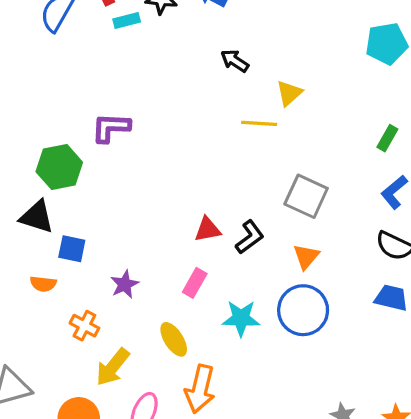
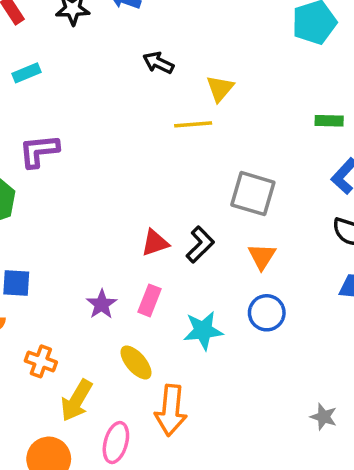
cyan rectangle: (127, 21) -> (26, 73), moved
green rectangle: (387, 138) -> (329, 121), turned 70
purple star: (125, 284) -> (102, 304), moved
blue circle: (303, 310) -> (267, 313), size x0.7

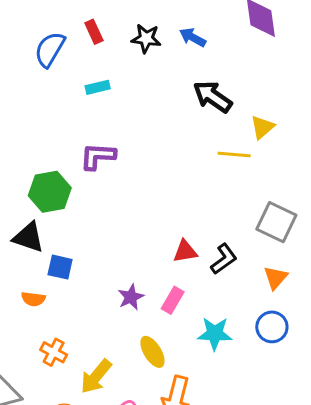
black arrow: (158, 63) -> (213, 97), size x1.5
orange cross: (41, 361) -> (54, 352), moved

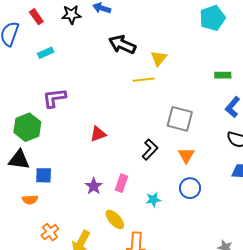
red triangle: (185, 251) -> (98, 134), moved
cyan star: (215, 334) -> (153, 200), size x0.7
orange cross: (54, 352) -> (50, 232), turned 36

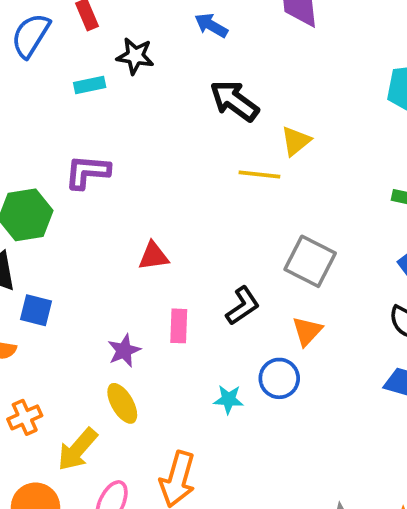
black star: (71, 15) -> (135, 56), moved
pink rectangle: (122, 183) -> (179, 326), moved, turned -30
blue circle: (190, 188) -> (279, 378), moved
yellow ellipse: (115, 219) -> (122, 403), moved

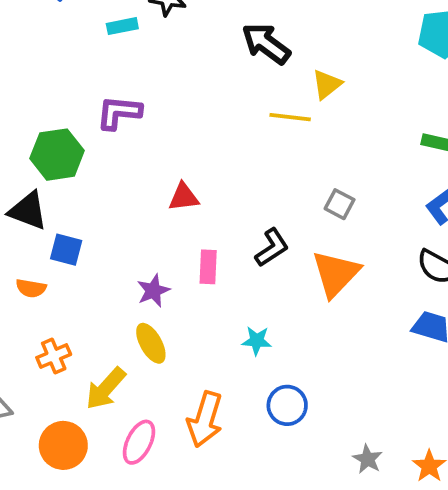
gray square: (310, 261) -> (340, 204), size x0.6
orange triangle: (307, 331) -> (336, 274), size x1.6
blue circle: (279, 378) -> (287, 405), moved

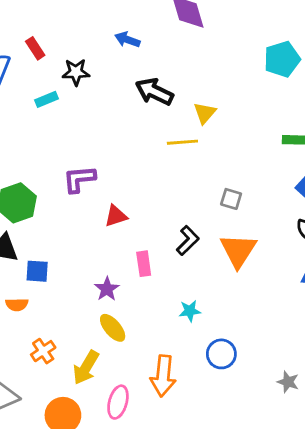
purple L-shape: (119, 113) -> (79, 179), moved

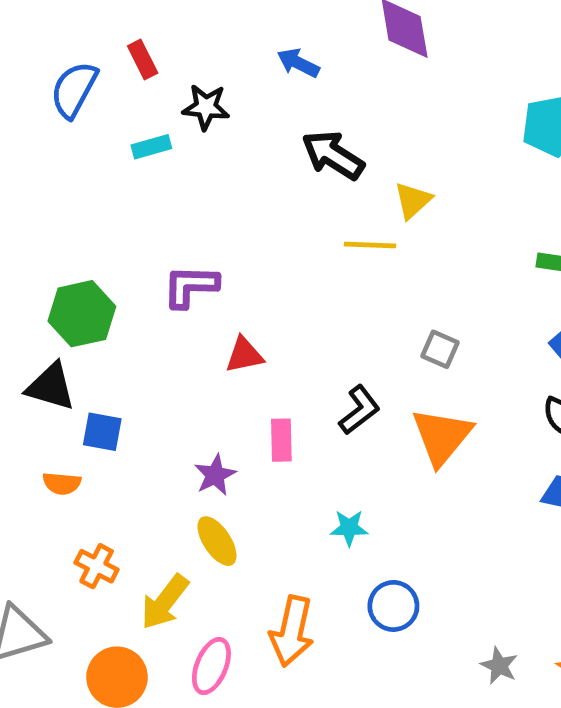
orange cross: (43, 351) -> (97, 566), turned -35

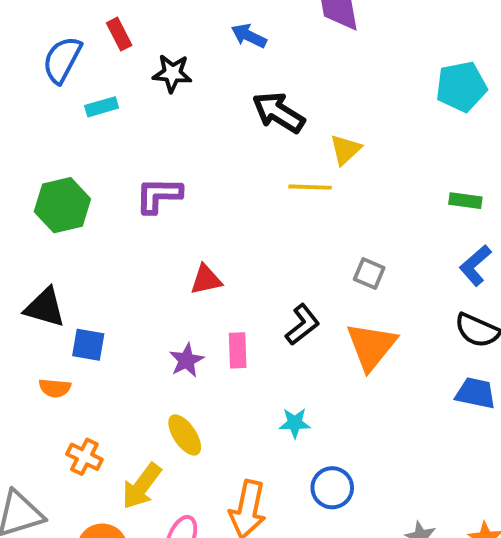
cyan rectangle: (151, 147) -> (102, 107), moved
purple L-shape: (190, 286) -> (159, 195), moved
green hexagon: (82, 314) -> (62, 205), moved
purple star: (215, 475) -> (187, 360), moved

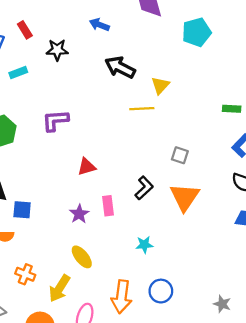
cyan pentagon: (461, 87) -> (197, 32), moved
blue circle: (332, 488) -> (161, 291), moved

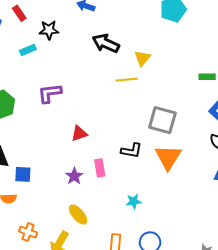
cyan rectangle: (18, 73) -> (28, 50), moved
gray square: (180, 155) -> (162, 120), size x1.8
black L-shape: (144, 188) -> (131, 151), turned 55

